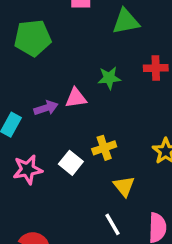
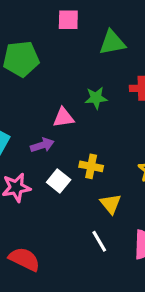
purple arrow: (46, 108) -> (42, 145), moved
yellow cross: (104, 148) -> (91, 166), turned 30

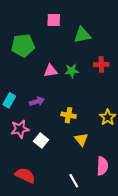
pink triangle: (63, 117) -> (51, 71), moved
white square: (59, 181) -> (41, 141), moved
white line: (99, 241) -> (74, 181), moved

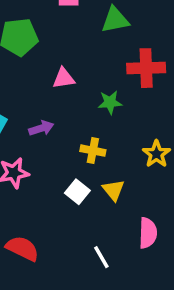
red cross: (101, 64) -> (146, 68), size x1.5
green star: (72, 71) -> (110, 102), moved
white square: (41, 141) -> (77, 192), moved

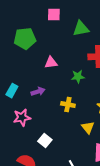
yellow triangle: (113, 190) -> (88, 128), moved
white square: (77, 192) -> (45, 141), moved

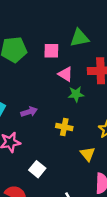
pink square: (54, 15) -> (51, 51), moved
pink triangle: (51, 63) -> (65, 74), moved, turned 40

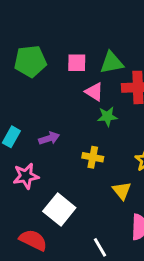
green triangle: (79, 38) -> (112, 63), moved
white square: (37, 169) -> (59, 210), size x1.5

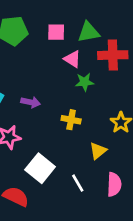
purple arrow: (49, 138) -> (31, 102), turned 30
yellow triangle: (122, 191) -> (98, 151), turned 30
white line: (100, 247) -> (78, 183), moved

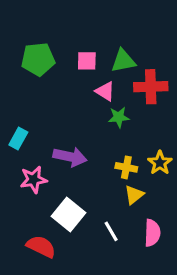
purple arrow: (31, 102) -> (70, 157), moved, size x1.5
yellow cross: (71, 120) -> (126, 167), moved

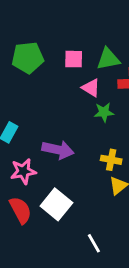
white line: (111, 231) -> (94, 243), moved
red semicircle: (41, 247) -> (20, 210), moved, turned 36

